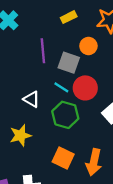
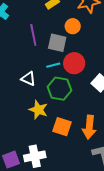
cyan line: (61, 87) -> (53, 65), turned -40
yellow star: (20, 135) -> (38, 110), moved, turned -30

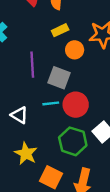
orange circle: (73, 26) -> (75, 50), moved
green hexagon: (60, 89) -> (73, 141), moved

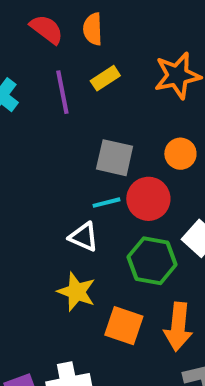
orange circle: (75, 50) -> (180, 154), moved
purple line: (32, 65) -> (62, 92), moved
white triangle: (19, 115) -> (84, 237), moved

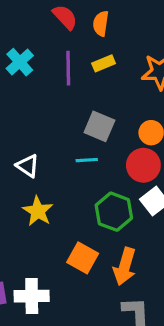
red circle: (148, 199) -> (143, 165), moved
white triangle: (84, 237) -> (28, 166), moved
yellow star: (77, 292) -> (38, 211), moved

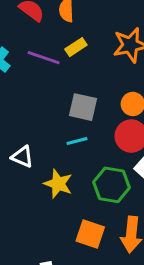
purple line: (68, 68) -> (44, 58), turned -60
yellow star: (38, 211) -> (58, 184), moved

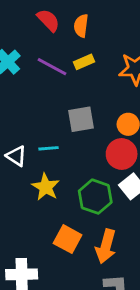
gray square: (83, 107) -> (81, 119), turned -32
cyan line: (77, 141) -> (49, 148), moved

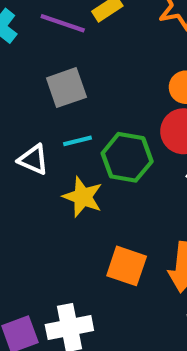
gray square: (81, 119) -> (66, 88), moved
green hexagon: (95, 197) -> (127, 157), moved

